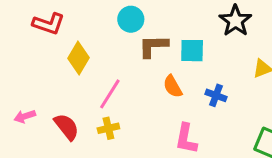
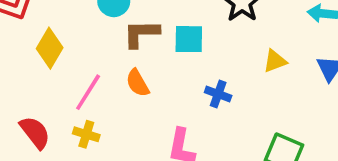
orange semicircle: (173, 86) -> (138, 83), moved
yellow cross: (108, 128) -> (86, 134), turned 30

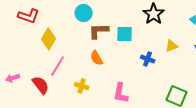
pink line: (88, 92) -> (58, 66), moved
blue cross: (218, 94) -> (148, 59), moved
yellow cross: (86, 134) -> (82, 86), moved

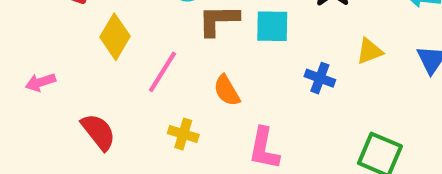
orange semicircle: (97, 58) -> (227, 90), moved
pink line: (58, 66) -> (163, 72), moved
pink arrow: (13, 78) -> (40, 82), moved

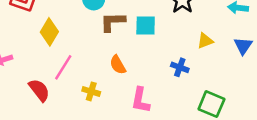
pink line: (163, 72) -> (63, 67), moved
blue cross: (320, 78) -> (180, 67), moved

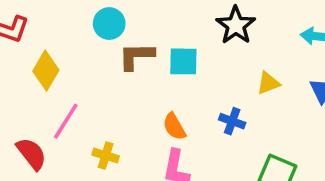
orange semicircle: (118, 65) -> (174, 127), moved

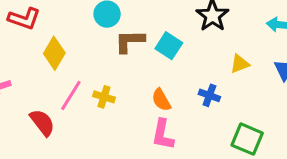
cyan square: (183, 61) -> (169, 46), turned 32
yellow cross: (106, 156) -> (104, 97), moved

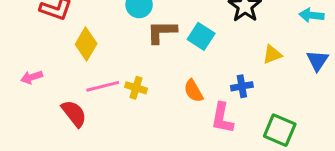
pink line: (71, 95) -> (103, 86), turned 44
blue cross: (209, 95) -> (242, 86), turned -30
pink L-shape: (163, 135) -> (222, 118), moved

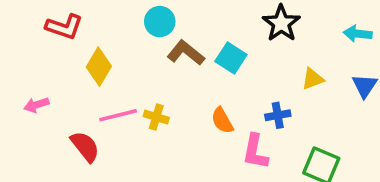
brown L-shape: (162, 32) -> (186, 53), turned 40

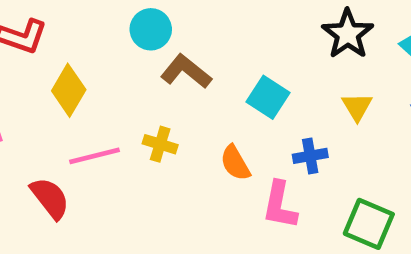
black star: (281, 23) -> (348, 34), moved
cyan square: (231, 58) -> (268, 97), moved
yellow triangle: (313, 79) -> (357, 107), turned -40
yellow cross: (156, 117) -> (160, 144), moved

